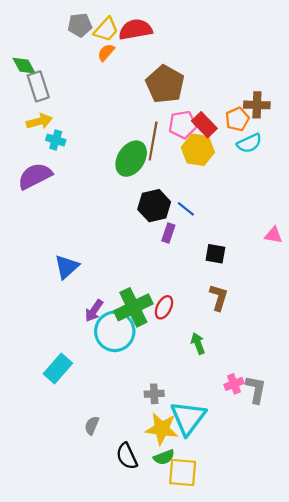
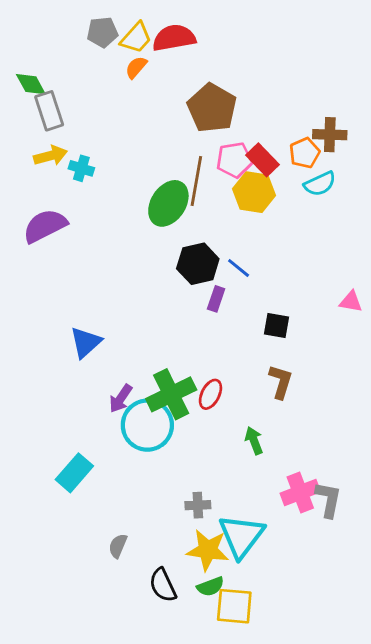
cyan cross: (56, 140) -> (81, 168), moved
pink cross: (234, 384) -> (300, 493), size x1.5

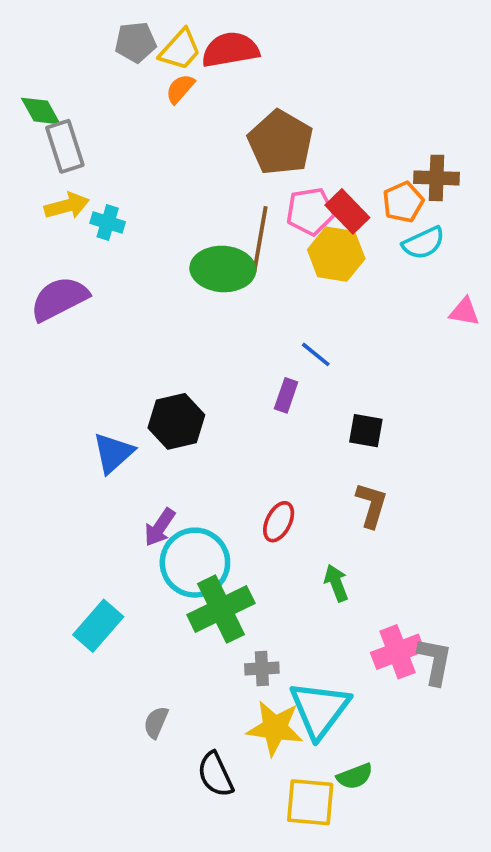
green ellipse: (168, 203) -> (223, 269), turned 60
black hexagon: (198, 264) -> (176, 421), moved
pink triangle: (351, 302) -> (464, 312), moved
green cross: (171, 394) -> (221, 609), moved
green semicircle: (210, 587) -> (355, 776), moved

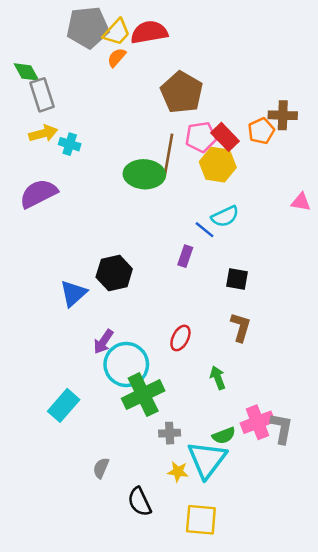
gray pentagon: (136, 42) -> (88, 27), size x1.6
cyan semicircle: (424, 243) -> (225, 216), moved
yellow star: (275, 728) -> (178, 472), size x0.6
green semicircle: (355, 776) -> (224, 436), moved

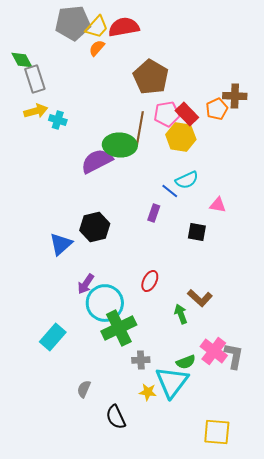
purple semicircle: (38, 194) -> (97, 161), moved
pink triangle: (301, 202) -> (218, 205), moved
brown L-shape: (241, 327) -> (200, 298), moved, turned 115
pink cross: (257, 422) -> (214, 351), turned -32
yellow square: (201, 520) -> (217, 432), moved

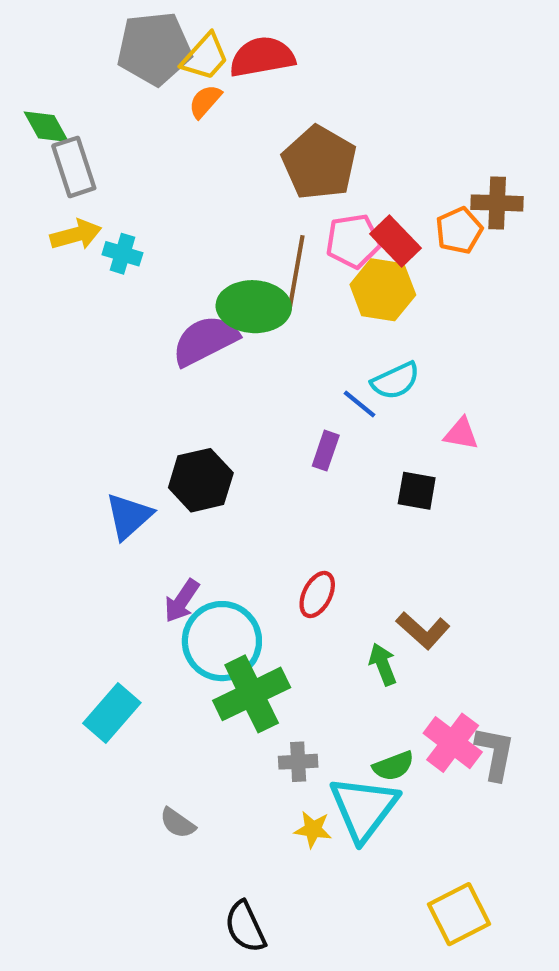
gray semicircle: (84, 389) -> (178, 823), turned -78
black semicircle: (116, 417) -> (245, 927), moved
yellow square: (217, 432) -> (459, 914), turned -32

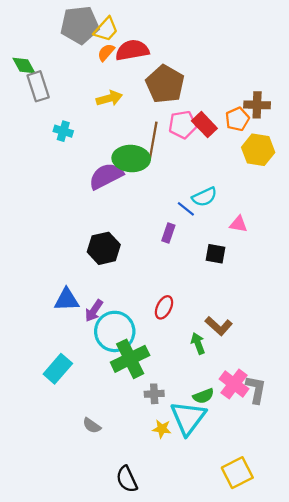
red semicircle: (262, 57) -> (132, 50), moved
yellow arrow: (76, 235) -> (109, 98), moved
yellow hexagon: (383, 290) -> (258, 150), moved
blue triangle: (129, 516) -> (67, 300), moved, turned 40

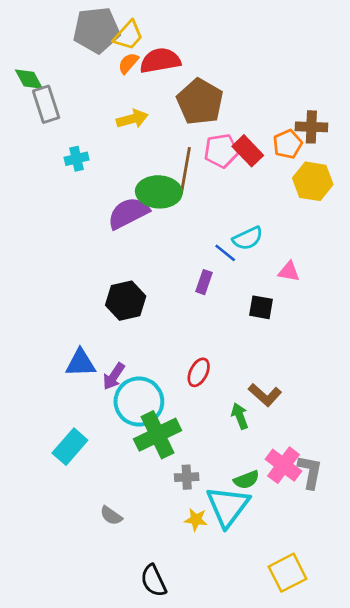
cyan cross: (63, 131) -> (77, 159), turned -30

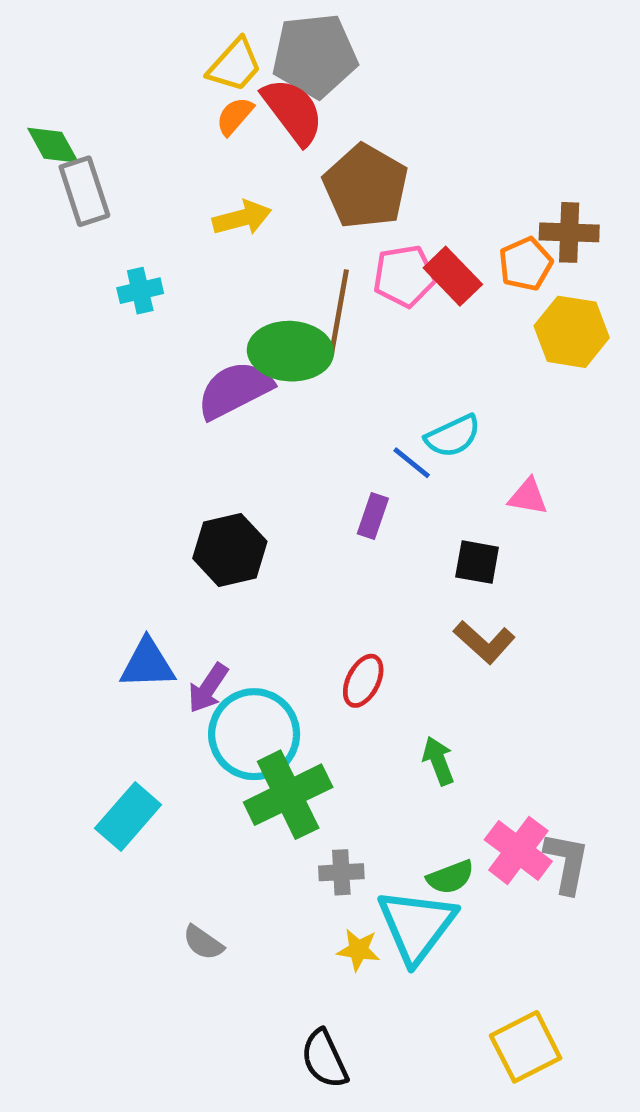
gray pentagon: (96, 30) -> (315, 56), moved
red semicircle: (160, 61) -> (293, 111), turned 63
brown L-shape: (265, 395) -> (484, 642), moved
black semicircle: (154, 581) -> (324, 1059), moved

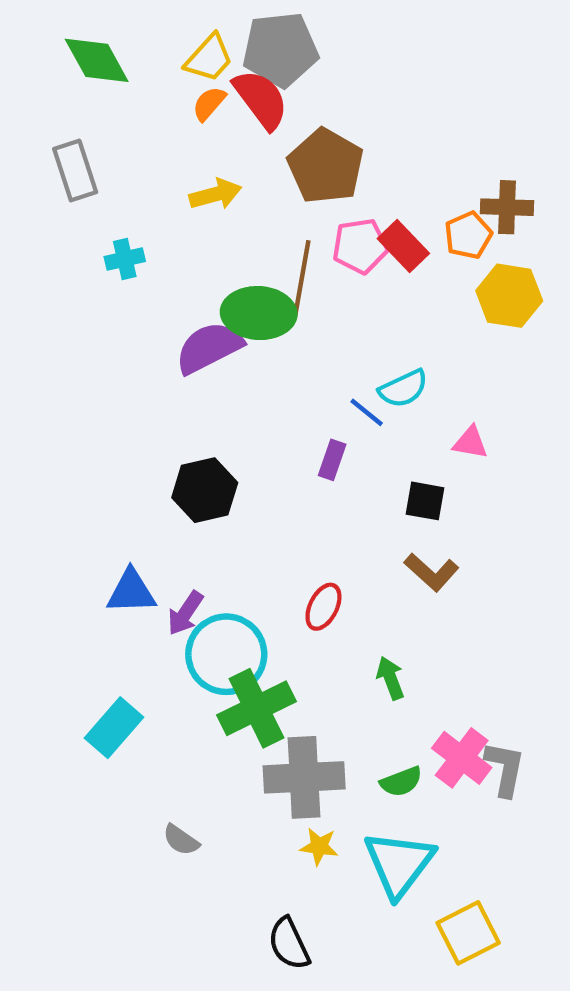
green diamond: (53, 145) -> (97, 60), moved, size x1.4
gray cross: (341, 872) -> (304, 777), size x2.0
cyan triangle: (416, 926) -> (399, 864), moved

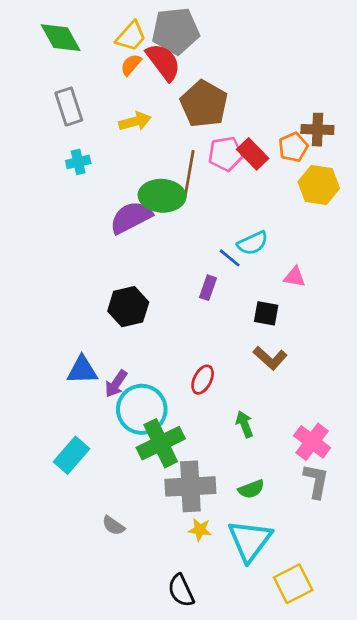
gray rectangle: (75, 170) -> (69, 107), moved
pink cross: (462, 758) -> (312, 442), moved

